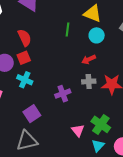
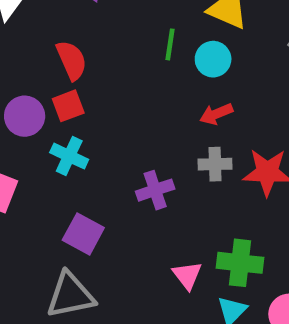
cyan circle: (97, 35) -> (213, 59), moved
purple square: (32, 114) -> (83, 234), turned -30
green cross: (101, 124) -> (240, 263), turned -30

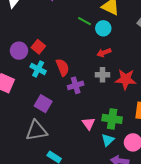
green line: (170, 44) -> (84, 21), turned -72
red semicircle: (72, 60) -> (63, 67), moved
red square: (68, 106) -> (38, 47), turned -32

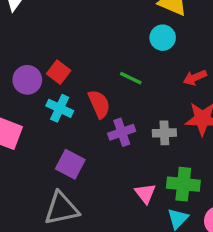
green line: (84, 21) -> (131, 78), moved
red arrow: (104, 53) -> (195, 78), moved
gray cross: (103, 75) -> (164, 133), moved

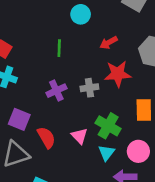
green line: (131, 78) -> (59, 48), turned 72
red semicircle: (99, 104) -> (46, 137), moved
green cross: (183, 184) -> (108, 126), turned 30

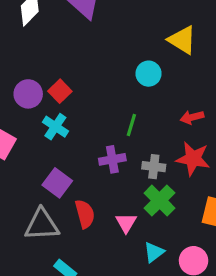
cyan circle: (81, 14) -> (149, 74), moved
green line: (59, 48) -> (131, 125), moved
green cross: (108, 126) -> (159, 201), moved

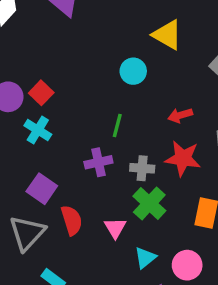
gray triangle: (42, 225) -> (27, 233), turned -42

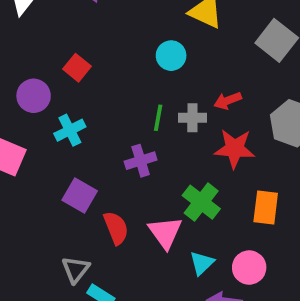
red square: (41, 93) -> (77, 68), moved
cyan cross: (38, 130) -> (70, 130), turned 36
gray cross: (142, 168) -> (192, 118), moved
pink triangle: (115, 228) -> (165, 232), size x1.4
gray triangle: (27, 233) -> (76, 270), moved, size x0.7

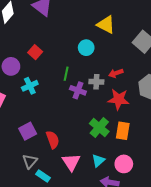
green line: (158, 118) -> (66, 74), moved
purple cross: (141, 161) -> (78, 90), moved, turned 35
purple square: (80, 195) -> (28, 131), moved, turned 30
orange rectangle: (266, 207) -> (123, 131), moved
pink triangle: (165, 232) -> (71, 162), moved

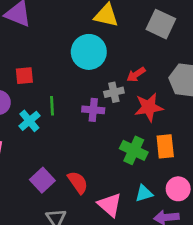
cyan circle: (86, 48) -> (89, 52), size x1.6
red square: (35, 52) -> (24, 76), turned -32
green line: (66, 74) -> (52, 106), moved
cyan triangle: (98, 161) -> (144, 193), turned 40

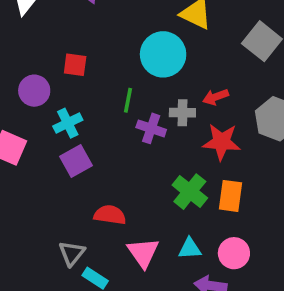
green line: (52, 106) -> (128, 100), moved
purple square: (42, 180) -> (76, 161), moved
red semicircle: (78, 182) -> (110, 215), turned -60

